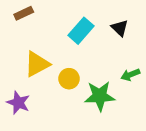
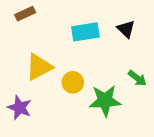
cyan rectangle: (81, 31) -> (85, 32), turned 40
green arrow: (130, 75) -> (137, 78), turned -120

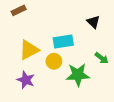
cyan rectangle: (85, 32) -> (63, 42), moved
purple star: (20, 108) -> (26, 80), moved

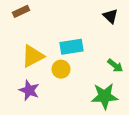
black triangle: (93, 22) -> (110, 16), moved
green star: (78, 75) -> (105, 96), moved

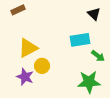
cyan rectangle: (72, 47) -> (80, 40), moved
yellow circle: (61, 69) -> (42, 66), moved

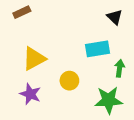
green arrow: (98, 56) -> (120, 68), turned -120
yellow circle: (42, 66) -> (69, 81), moved

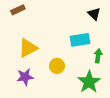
purple star: (30, 94) -> (25, 77), turned -30
green star: (109, 100) -> (89, 82), turned -30

